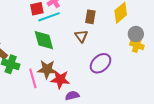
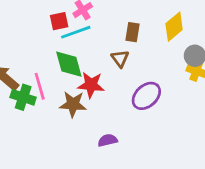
pink line: (33, 78) -> (40, 86), moved
red star: (60, 79) -> (91, 85), moved

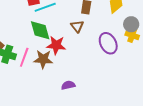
pink line: (40, 86) -> (24, 57), moved, turned 36
purple ellipse: (146, 96) -> (108, 43), moved, turned -75

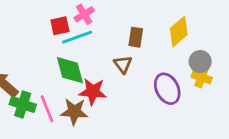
pink line: (24, 57) -> (47, 109), turned -42

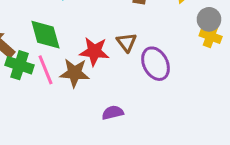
brown triangle: (123, 64) -> (126, 42), moved
green diamond: (70, 70) -> (45, 35), moved
purple ellipse: (167, 89) -> (156, 64), moved

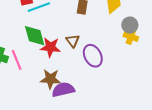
green diamond: (45, 35) -> (35, 36), moved
brown star: (74, 73) -> (50, 79), moved
purple semicircle: (113, 113) -> (63, 90), size x1.5

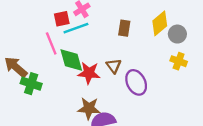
gray circle: (130, 25) -> (177, 34), moved
pink line: (17, 60) -> (51, 43), moved

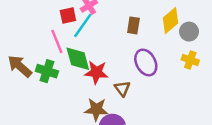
cyan line: (76, 28) -> (83, 25), turned -35
brown triangle: (114, 66) -> (122, 88), moved
purple ellipse: (136, 82) -> (146, 62), moved
green cross: (31, 84) -> (47, 71), moved

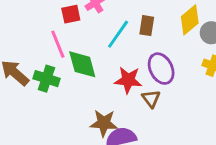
cyan line: (83, 25) -> (118, 34), moved
red star: (96, 72) -> (128, 80), moved
brown triangle: (122, 88) -> (151, 99), moved

